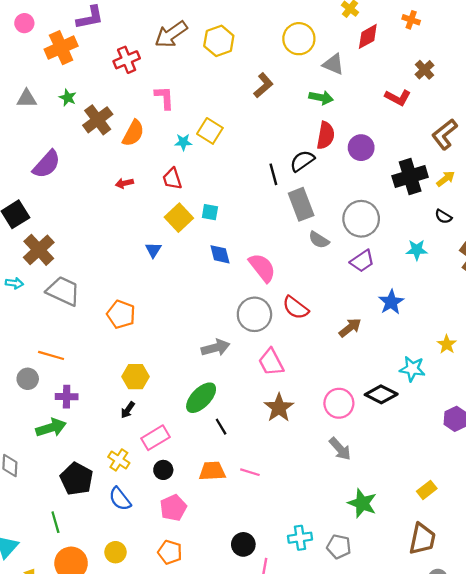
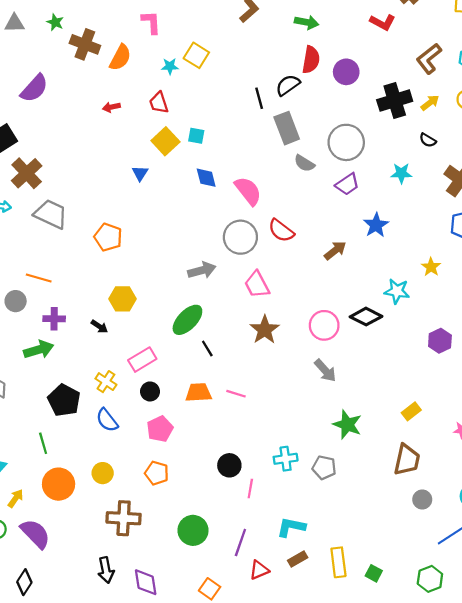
brown cross: (98, 120) -> (85, 44), turned -32
black arrow: (128, 410) -> (99, 326), moved, turned -91

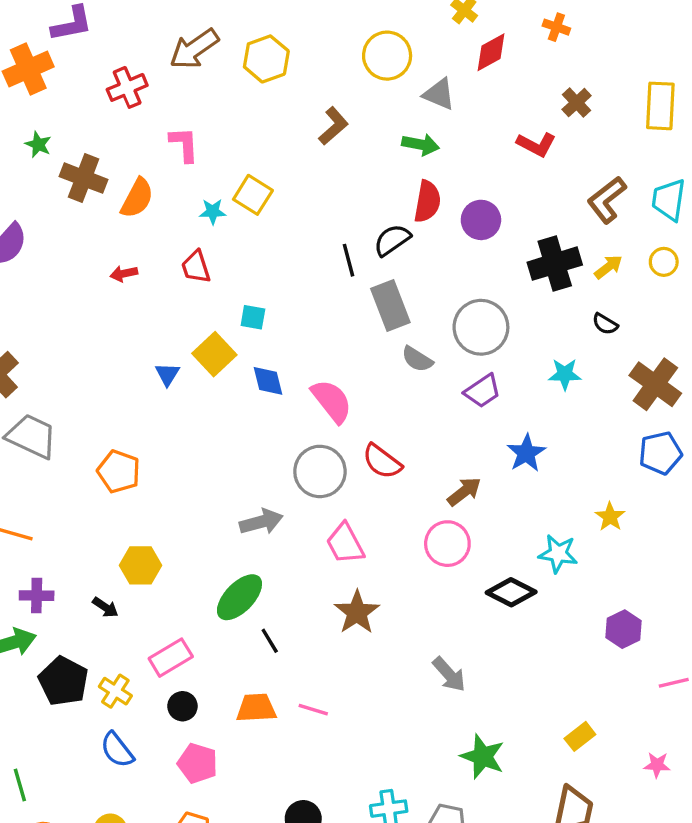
yellow square: (165, 141) -> (214, 354), moved
pink circle: (324, 325) -> (447, 544), moved
black pentagon: (64, 400) -> (63, 681), moved
pink pentagon: (160, 429) -> (198, 763), turned -30

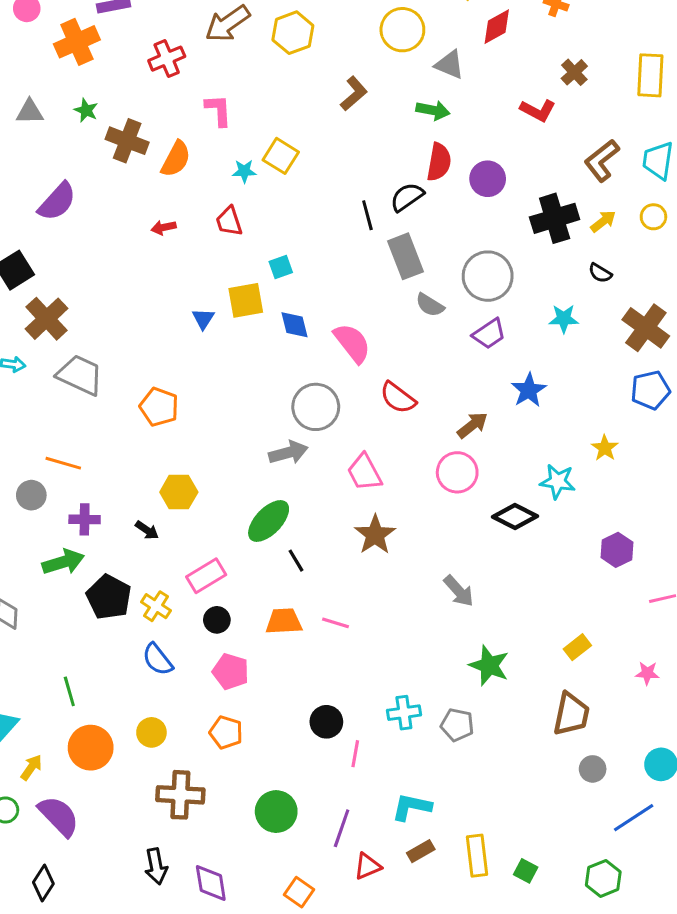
cyan square: (253, 317) -> (281, 267), turned -30
yellow square: (214, 354) -> (246, 300), turned 33
gray circle: (320, 471) -> (316, 407), moved

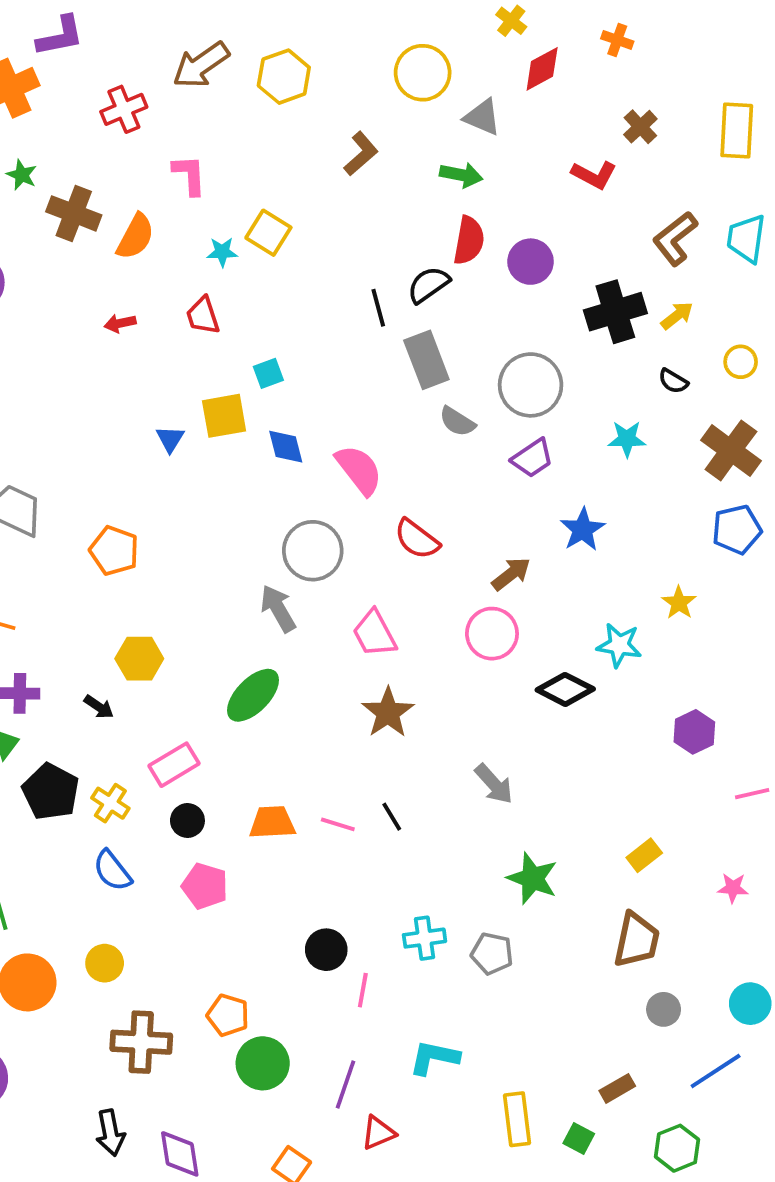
yellow circle: (653, 217) -> (741, 362), moved
gray arrow: (288, 453) -> (278, 609), turned -105
black line: (296, 561) -> (392, 817), moved
orange pentagon: (226, 732) -> (228, 1015), moved
brown rectangle: (421, 851) -> (617, 1088), moved

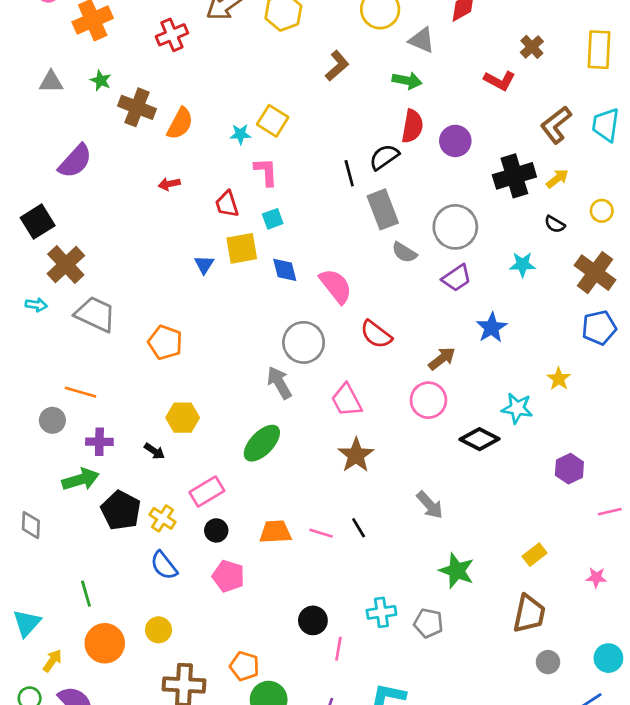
pink L-shape: (189, 175) -> (266, 172), moved
red trapezoid: (203, 316) -> (227, 204), moved

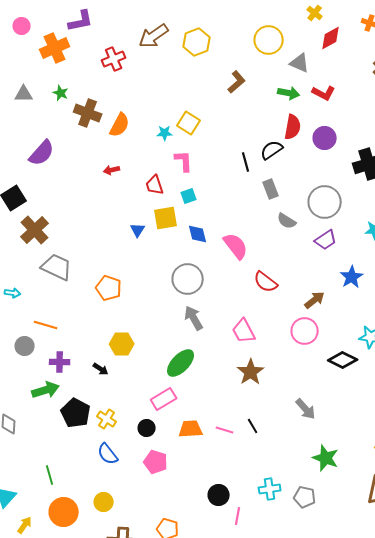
red L-shape: (500, 81) -> (324, 93), moved
gray rectangle: (383, 209) -> (271, 189), size x0.7
cyan arrow: (36, 305) -> (13, 293), moved
gray circle: (304, 342) -> (188, 279), moved
pink rectangle: (207, 491) -> (164, 399), moved

